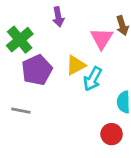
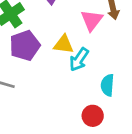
yellow triangle: (76, 65) -> (64, 44), turned 30

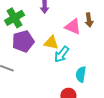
pink triangle: (92, 20) -> (73, 27), turned -48

